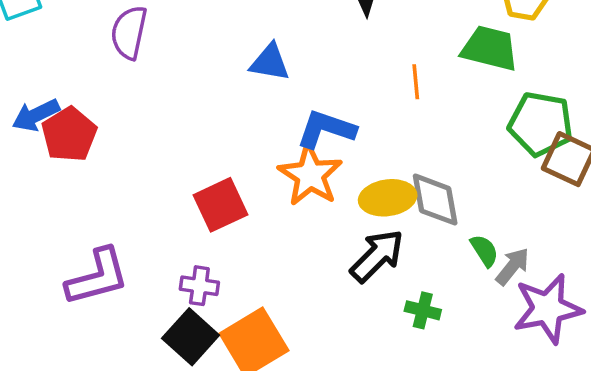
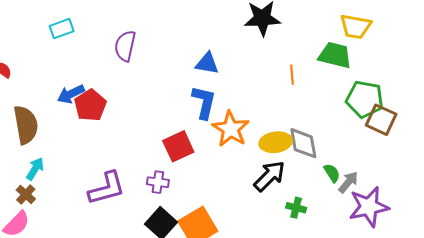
blue L-shape: (326, 129) -> (204, 102), moved, turned 84
purple cross: (199, 286) -> (158, 182), moved

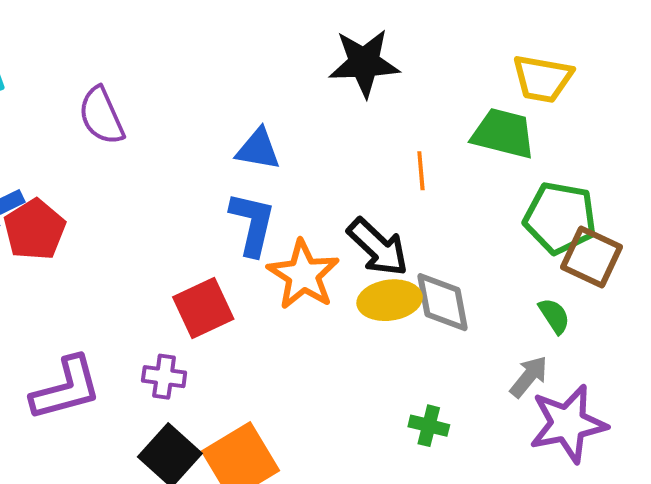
purple semicircle: (125, 46) -> (101, 116), turned -36
green semicircle: (332, 173) -> (554, 316), moved
black arrow: (269, 176) -> (378, 247), moved, turned 88

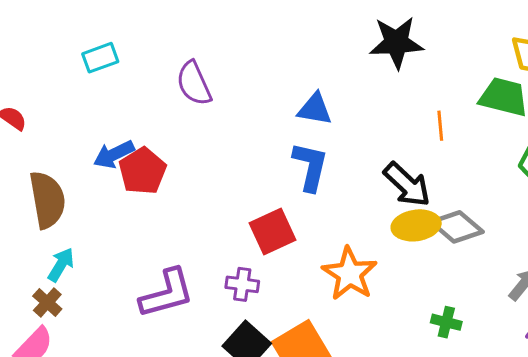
orange star: (303, 275) -> (350, 274), moved
gray diamond: (443, 302) -> (457, 227), turned -39

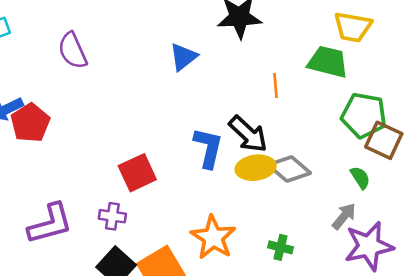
blue triangle: (315, 109) -> (183, 57), moved, turned -48
blue L-shape: (310, 166) -> (208, 148), moved
orange star: (350, 274) -> (213, 237), moved

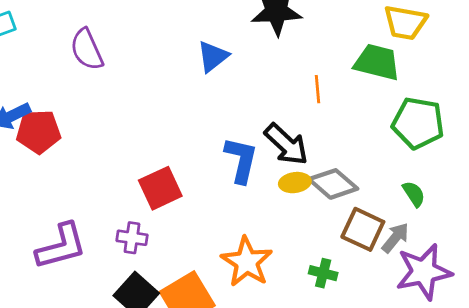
red pentagon: (30, 123) -> (39, 132), turned 30
brown square: (384, 140) -> (363, 229), moved
yellow ellipse: (256, 168) -> (295, 183), size x0.7

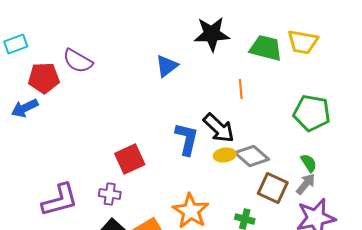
purple semicircle: (87, 49) -> (78, 61), turned -36
green trapezoid: (377, 62) -> (266, 48), moved
red pentagon: (39, 132) -> (44, 78), moved
gray arrow: (395, 238) -> (306, 184), moved

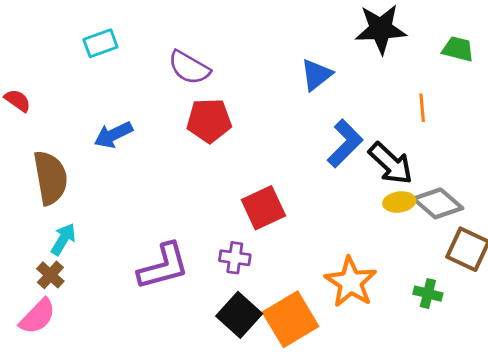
green trapezoid: (266, 48) -> (458, 49), size x0.7
red pentagon: (44, 78) -> (209, 121), moved
blue L-shape: (187, 139) -> (345, 143), moved, turned 32

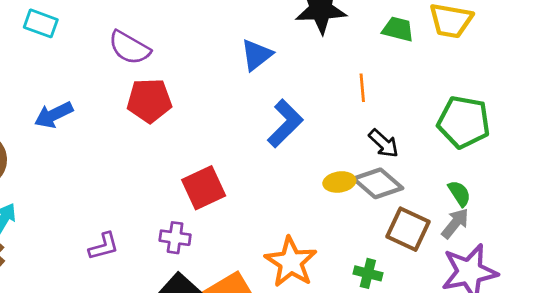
cyan rectangle: (100, 43) -> (41, 23), turned 40
black arrow: (391, 163) -> (384, 143), moved, size x0.7
purple L-shape: (163, 266) -> (104, 246), size x0.6

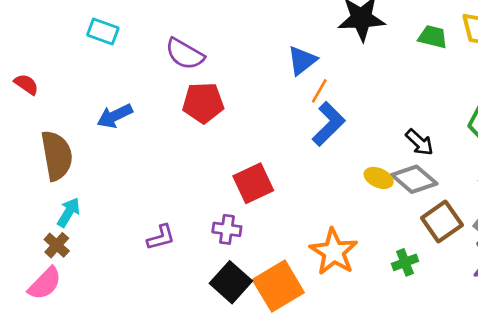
orange line: (362, 88) -> (319, 91), moved, turned 35
yellow ellipse: (339, 182) -> (379, 178), turned 32
brown square: (408, 229) -> (442, 221), turned 30
green cross: (368, 273) -> (405, 262), turned -35

